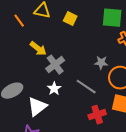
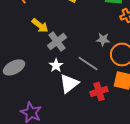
white triangle: (37, 107) -> (69, 83), moved

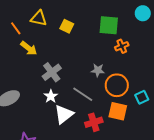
yellow arrow: (40, 25) -> (29, 48), moved

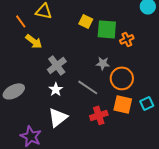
green square: (109, 25) -> (107, 29), moved
yellow square: (67, 26) -> (86, 21), moved
cyan square: (142, 97) -> (147, 103), moved
white triangle: (64, 114) -> (58, 117), moved

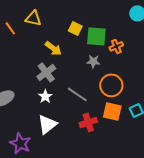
yellow arrow: (34, 41) -> (53, 48), moved
gray star: (103, 63) -> (93, 61), moved

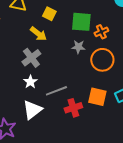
yellow square: (75, 28) -> (49, 14), moved
orange circle: (111, 85) -> (102, 60), moved
gray line: (77, 94) -> (56, 91), moved, turned -55

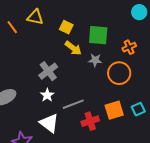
orange cross: (101, 32) -> (129, 47), moved
yellow arrow: (38, 34) -> (73, 48), moved
orange square: (97, 97) -> (114, 110), turned -30
white triangle: (32, 110) -> (49, 123), turned -45

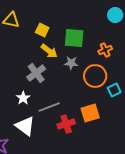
gray cross: (48, 71) -> (36, 73), moved
cyan square: (138, 109) -> (114, 90), moved

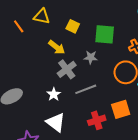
yellow arrow: (49, 51) -> (57, 47), moved
gray star: (71, 63) -> (91, 57), moved
gray line: (49, 107) -> (86, 89), moved

